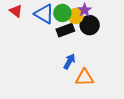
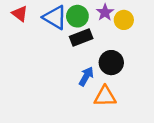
yellow circle: (75, 16) -> (124, 20), moved
black circle: (90, 25) -> (111, 63), moved

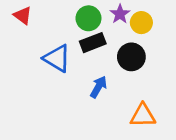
blue triangle: (55, 17) -> (57, 58), moved
black circle: (111, 63) -> (131, 57), moved
orange triangle: (105, 96) -> (143, 116), moved

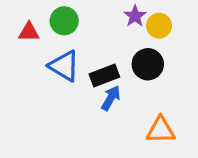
red triangle: (23, 15) -> (29, 32), moved, turned -36
green circle: (88, 18) -> (64, 21), moved
black rectangle: (93, 43) -> (104, 76), moved

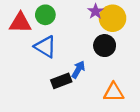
yellow circle: (159, 26) -> (113, 18), size x1.5
red triangle: (29, 32) -> (20, 23), size x1.5
black rectangle: (104, 76) -> (61, 81), moved

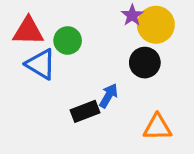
green circle: (45, 15) -> (68, 40), moved
blue triangle: (45, 47) -> (41, 64), moved

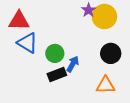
green circle: (68, 40) -> (55, 53), moved
black circle: (145, 63) -> (111, 53), moved

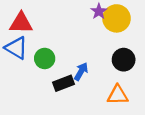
blue triangle: (27, 43) -> (16, 48), moved
green circle: (55, 53) -> (45, 58), moved

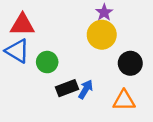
yellow circle: (117, 18) -> (102, 35), moved
blue arrow: (81, 71) -> (86, 89), moved

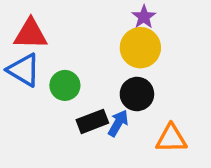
black circle: (130, 63) -> (137, 94), moved

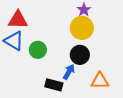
black rectangle: (92, 121) -> (54, 85), moved, turned 36

